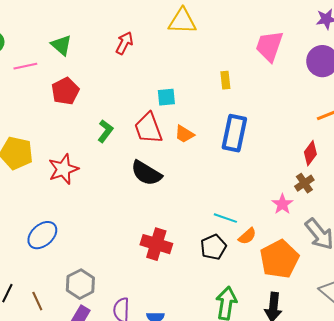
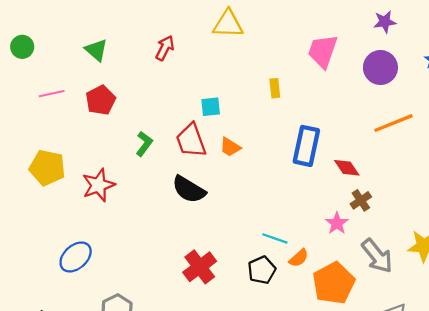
pink line: (25, 66) -> (52, 94), moved
blue rectangle: (234, 133) -> (306, 146), moved
red diamond: (310, 153) -> (347, 168), moved, turned -70
red cross: (156, 244) -> (200, 267), turned 36

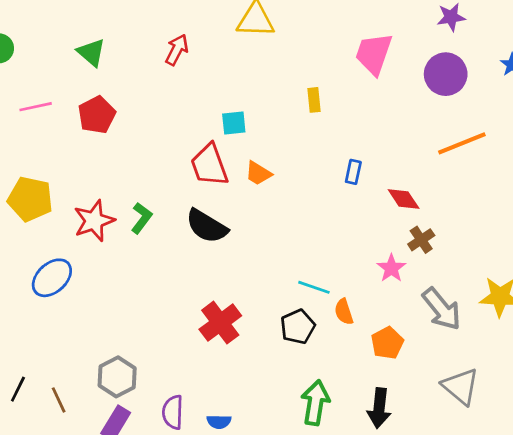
green L-shape: (144, 144) -> (142, 218), moved
blue rectangle: (306, 146) -> (353, 172), size x0.5
blue ellipse: (76, 257) -> (52, 278), moved
orange semicircle: (299, 258) -> (344, 312), turned 114
orange pentagon: (334, 283) -> (387, 343), size x0.6

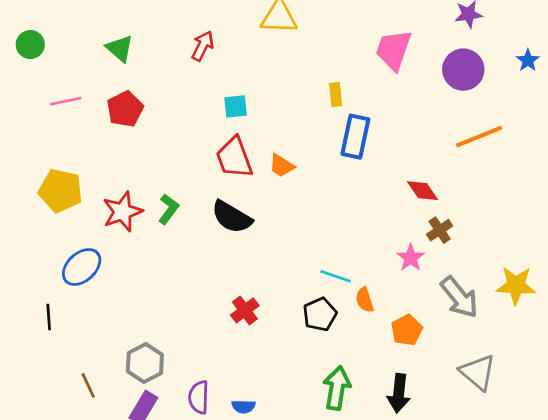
cyan square: (234, 123) -> (236, 106), moved
blue rectangle: (353, 172) -> (355, 137), moved, size x1.8
red cross: (220, 323) -> (245, 310), size x0.7
black line: (18, 389) -> (49, 317), moved, turned -30

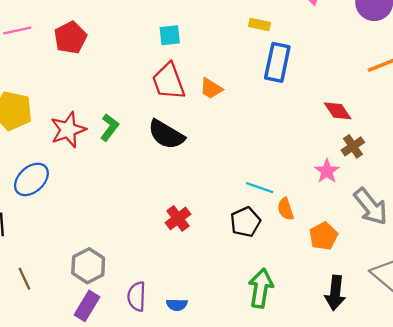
yellow rectangle: (336, 95) -> (260, 25), turned -72
brown line: (88, 385) -> (24, 279), moved
black arrow: (399, 393) -> (335, 293), moved

